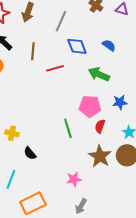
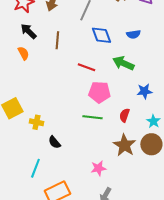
blue semicircle: (109, 45) -> (133, 34), turned 136
red line: (55, 68) -> (86, 67), moved, turned 36
pink pentagon: (90, 106) -> (99, 92), moved
green line: (68, 128) -> (92, 117), turned -66

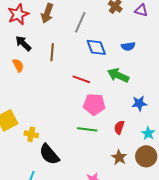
black semicircle: (54, 142) -> (49, 154), size x1.6
brown star: (124, 145) -> (119, 157), size x0.7

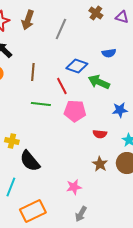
blue diamond: (96, 47) -> (77, 66), moved, turned -50
brown line: (52, 52) -> (33, 72), moved
red line: (81, 79) -> (62, 86), turned 42
red semicircle: (119, 127) -> (100, 134), turned -104
green line: (87, 129) -> (41, 104), moved

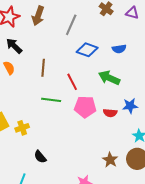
blue diamond: (77, 66) -> (87, 50), moved
red semicircle: (100, 134) -> (110, 113), moved
yellow cross: (12, 141) -> (22, 128), moved, turned -32
black semicircle: (30, 161) -> (40, 157), size x0.6

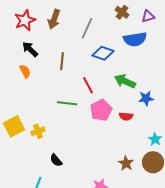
purple triangle: (132, 13) -> (148, 16), turned -32
blue semicircle: (119, 49) -> (135, 39), moved, size x1.6
brown line: (43, 68) -> (62, 61), moved
blue star: (130, 106) -> (146, 98), moved
pink pentagon: (85, 107) -> (101, 110), turned -30

